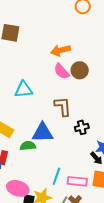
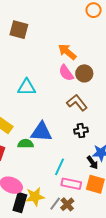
orange arrow: (61, 50) -> (67, 52), turned 48
brown L-shape: (63, 106) -> (77, 103), moved, turned -40
cyan line: (56, 176) -> (60, 167), moved

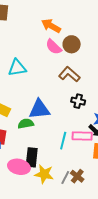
black cross: (81, 131) -> (78, 101), turned 32
pink rectangle: (71, 184) -> (82, 136), moved
yellow star: (35, 197) -> (44, 174), turned 30
black rectangle: (20, 203) -> (32, 157), moved

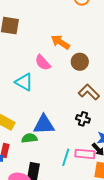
pink semicircle: (54, 47) -> (43, 63), moved
cyan triangle: (17, 68) -> (24, 82), turned 36
brown L-shape: (69, 74) -> (89, 92), moved

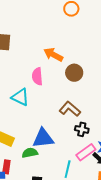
pink semicircle: (43, 63) -> (37, 76), turned 42
brown L-shape: (89, 92) -> (70, 109), moved
pink rectangle: (85, 154) -> (86, 152), moved, turned -36

